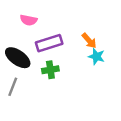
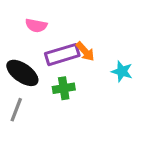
orange arrow: (89, 41) -> (85, 51), moved

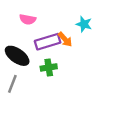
cyan star: (122, 71) -> (84, 24), moved

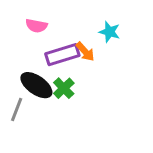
black ellipse: (17, 56) -> (36, 85), moved
green cross: (49, 67) -> (64, 88), turned -35

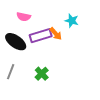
black ellipse: (36, 85) -> (16, 42), moved
green cross: (64, 88) -> (42, 74), moved

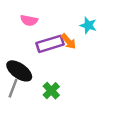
black ellipse: (16, 42) -> (19, 71), moved

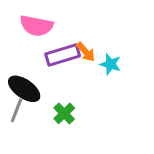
pink semicircle: (29, 20) -> (36, 26), size x1.5
cyan star: (88, 25) -> (110, 64), moved

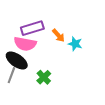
pink semicircle: (36, 26) -> (25, 44), moved
purple rectangle: (63, 55) -> (32, 28), moved

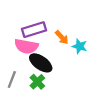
black ellipse: (17, 61) -> (41, 63), moved
green cross: (44, 77) -> (37, 82), moved

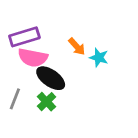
purple rectangle: (34, 30) -> (24, 37), moved

